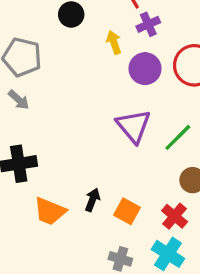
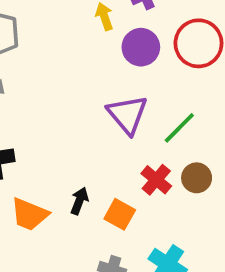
red cross: (175, 216) -> (156, 180), moved

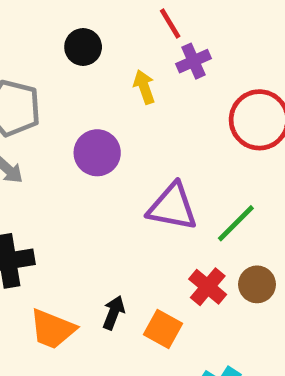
purple circle: (141, 47) -> (97, 153), moved
purple triangle: (127, 114) -> (172, 207), turned -39

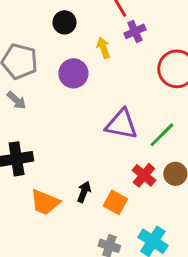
purple circle: (97, 153) -> (73, 73), moved

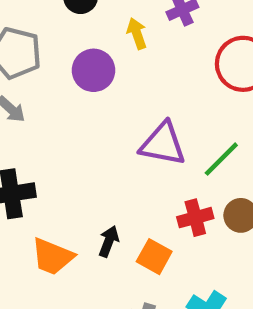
red cross: (144, 175) -> (195, 218), turned 35

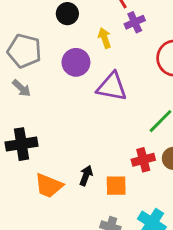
purple triangle: (163, 144) -> (112, 87), moved
orange square: (154, 257) -> (116, 186), turned -30

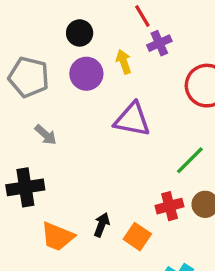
purple circle: (76, 62) -> (86, 74), moved
gray arrow: (21, 88) -> (46, 135), moved
orange square: (116, 186) -> (137, 237), turned 35

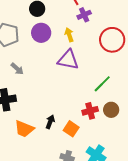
yellow arrow: (124, 62) -> (69, 35), moved

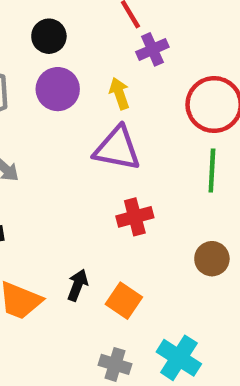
green line: (102, 84) -> (212, 171), moved, turned -42
red cross: (90, 111) -> (135, 217), moved

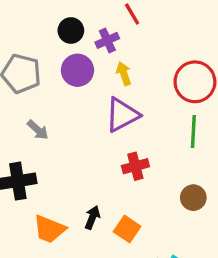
purple cross: (152, 49) -> (107, 40), moved
purple triangle: (117, 149) -> (122, 115), turned -39

